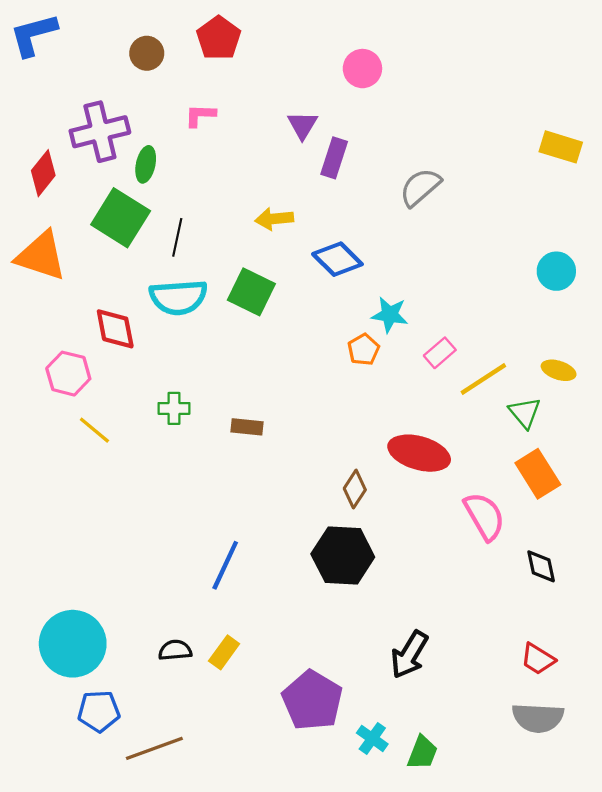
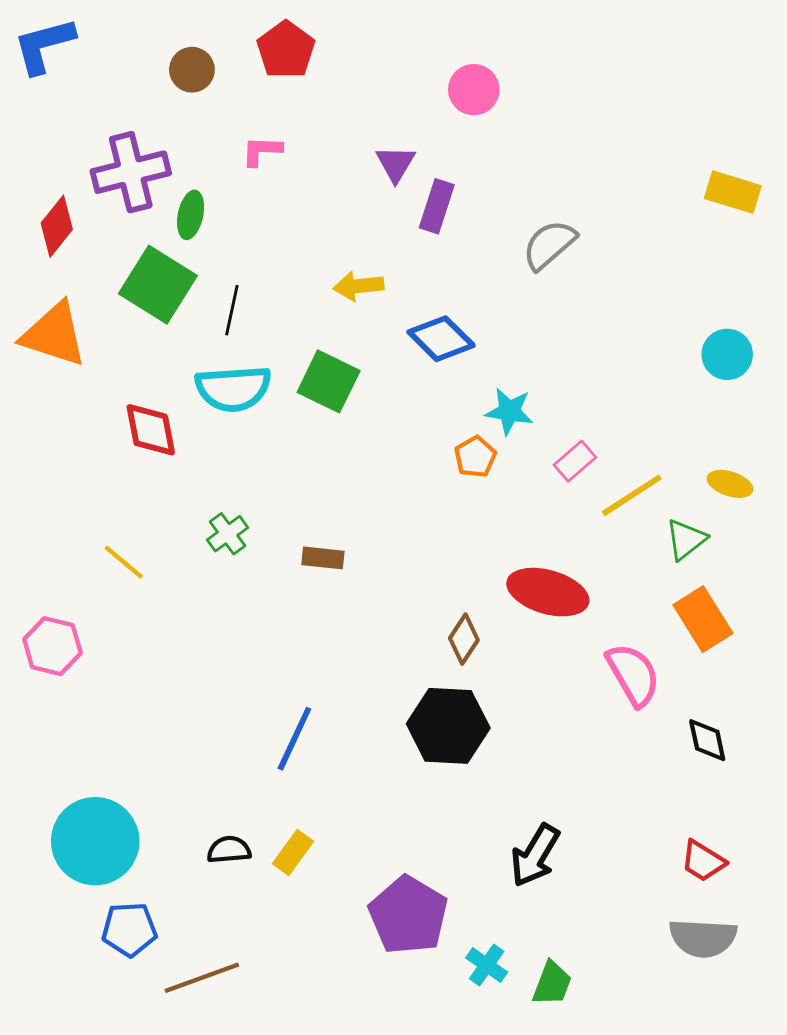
pink hexagon: (68, 374) -> (52, 646), moved
green cross: (174, 408) -> (228, 534), turned -36
green triangle: (525, 413) -> (686, 539), turned 32

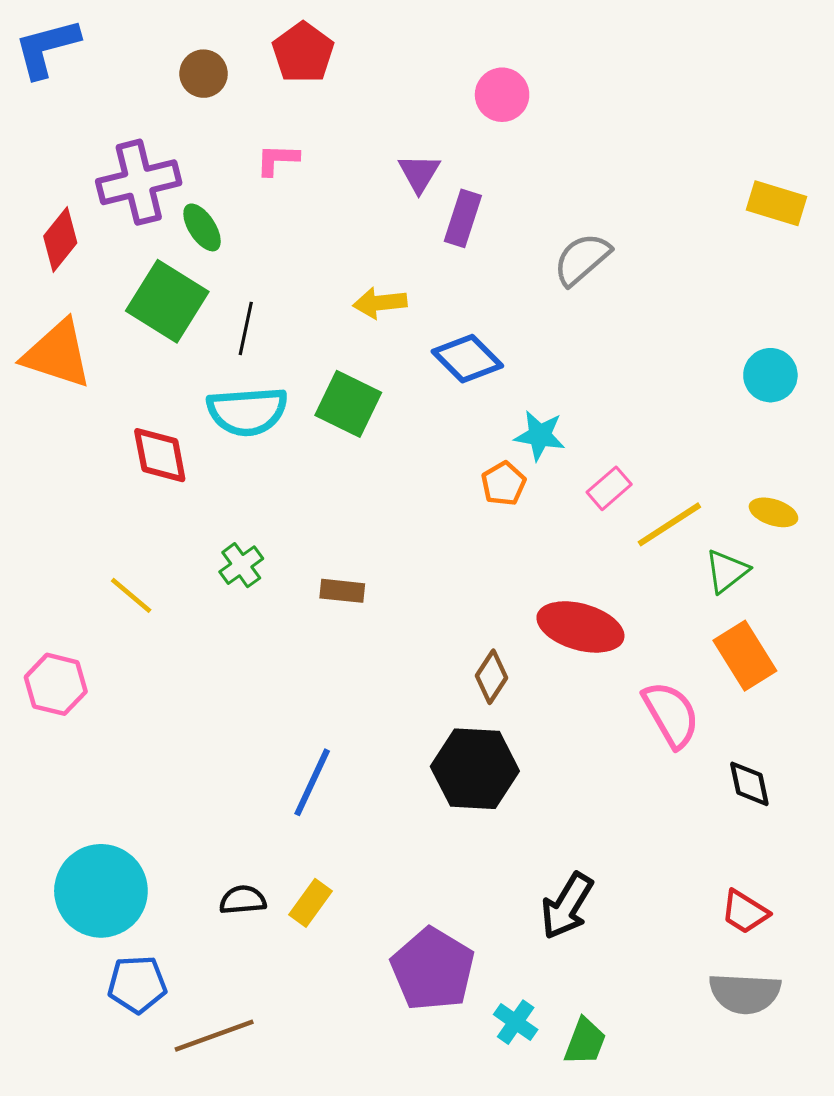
green ellipse: (191, 215) -> (202, 227), turned -45

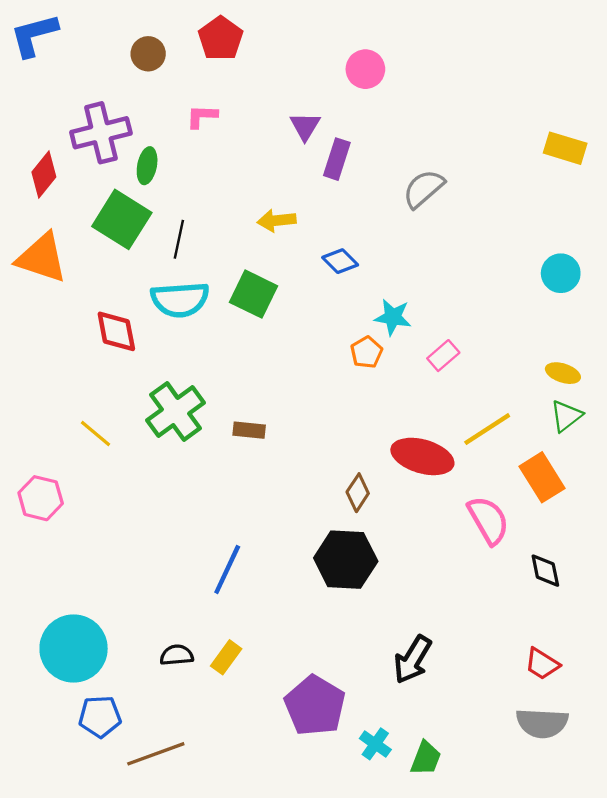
green ellipse: (202, 227) -> (147, 166), turned 44
blue diamond: (467, 359) -> (340, 261), size x0.7
yellow line: (669, 524) -> (487, 429), moved
green cross: (241, 565) -> (176, 411), size x1.8
green triangle: (727, 571) -> (566, 416), moved

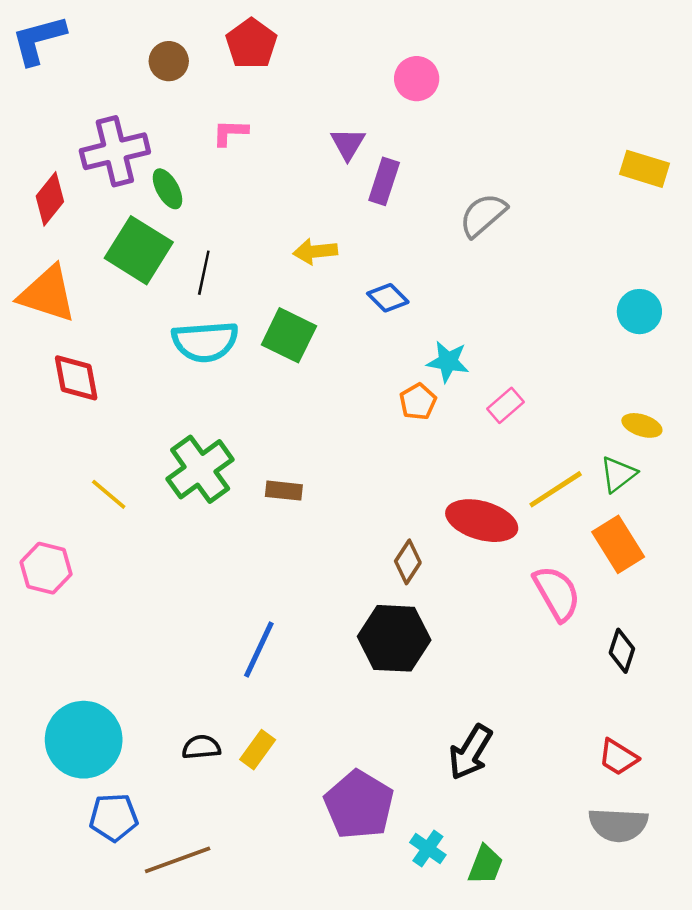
green ellipse: (147, 166) -> (167, 189), turned -40
red diamond: (116, 331) -> (76, 378), moved
green triangle: (566, 416) -> (618, 474), moved
black diamond: (545, 571) -> (622, 651), turned 30

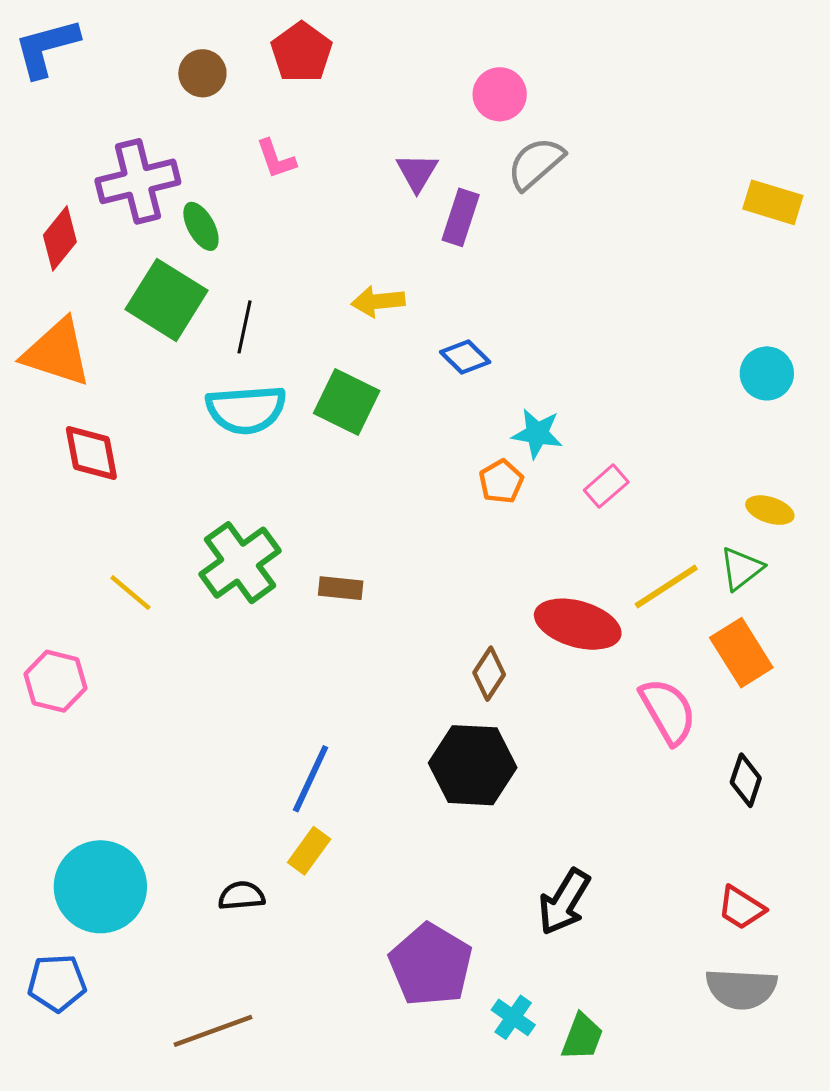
pink L-shape: (230, 132) -> (276, 159), turned -111
gray semicircle: (483, 215) -> (536, 163), moved
yellow rectangle: (258, 750) -> (309, 851), moved
blue pentagon: (114, 817) -> (57, 983), moved

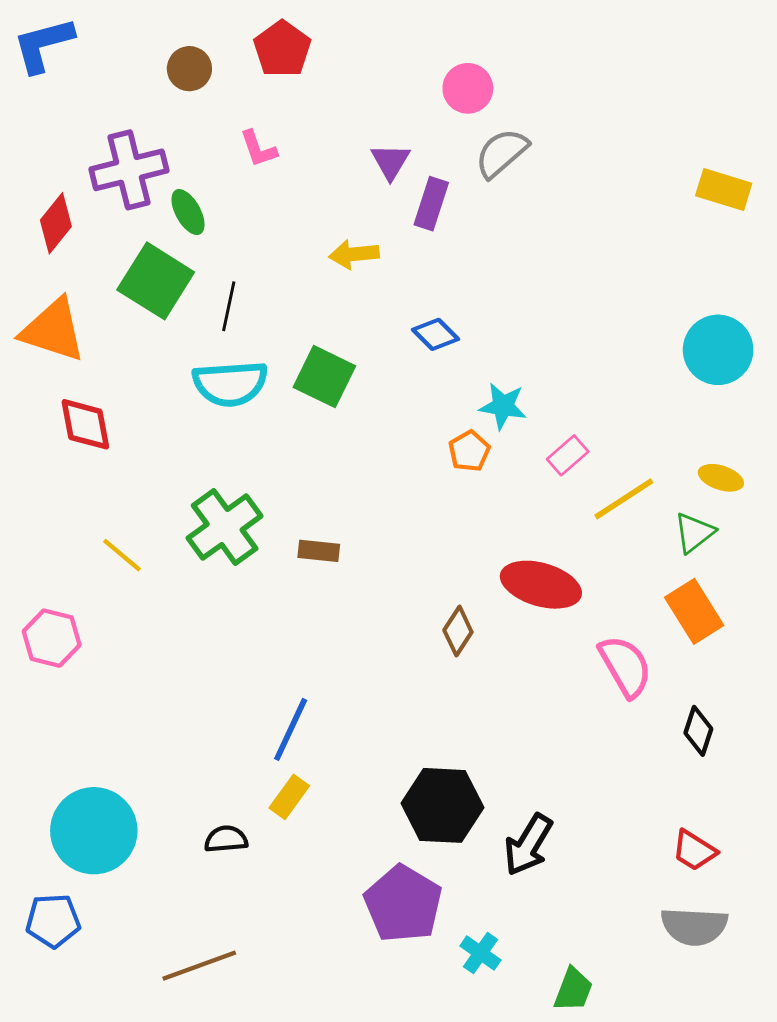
yellow arrow: (378, 301) -> (354, 254), moved
cyan circle: (767, 373) -> (718, 350), size x1.4
yellow line: (666, 587) -> (624, 499), moved
black hexagon: (473, 765) -> (443, 805), moved
green trapezoid: (582, 1037) -> (573, 990), moved

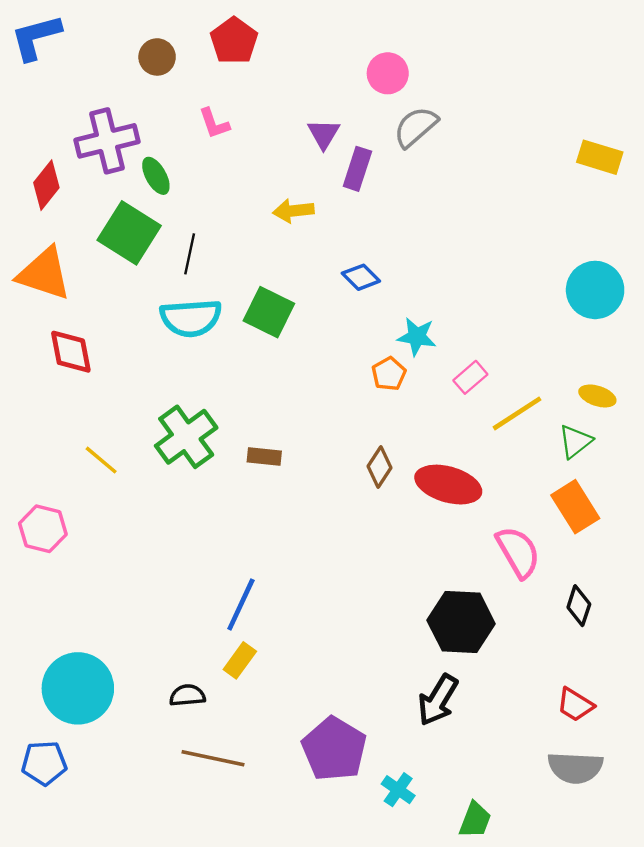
brown diamond: (458, 631) -> (380, 467), moved
black hexagon: (443, 805) -> (461, 622), moved
brown line: (199, 966) -> (213, 758), moved, turned 32

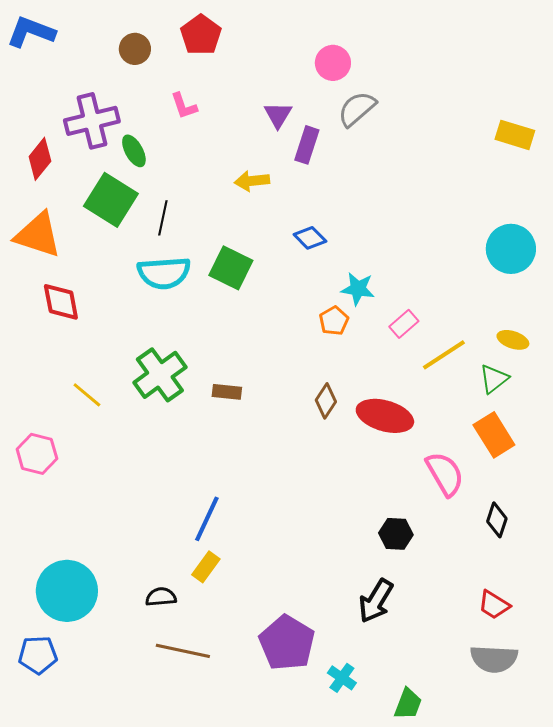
blue L-shape: (36, 37) -> (31, 32), turned 36
black hexagon: (461, 622) -> (396, 534), size x0.6

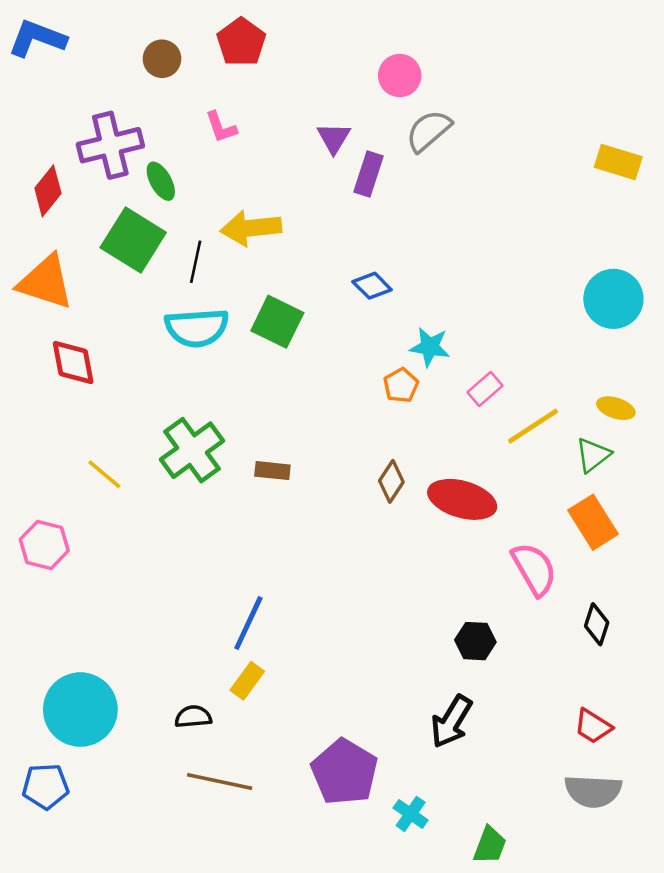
yellow arrow: (252, 181) -> (251, 228), moved, size x1.4

